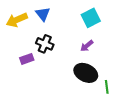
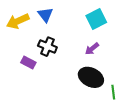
purple rectangle: (27, 59) -> (28, 62), turned 48

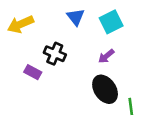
blue triangle: (45, 15) -> (76, 17), moved
black ellipse: (91, 77) -> (105, 89), turned 30

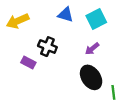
blue triangle: (76, 17) -> (66, 15), turned -35

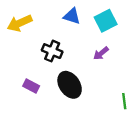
purple rectangle: (28, 63) -> (31, 86), moved
black ellipse: (91, 77) -> (70, 85), moved

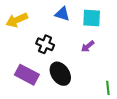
cyan square: (106, 21) -> (92, 18), turned 30
purple rectangle: (31, 86) -> (27, 75), size x1.6

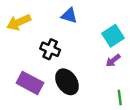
cyan square: (92, 18) -> (113, 36), moved, turned -36
purple arrow: (88, 46) -> (113, 60), moved

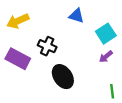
blue triangle: (69, 16) -> (76, 16), moved
purple rectangle: (30, 83) -> (18, 59), moved

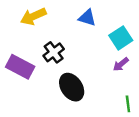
yellow arrow: (18, 21) -> (33, 16), moved
black cross: (47, 46) -> (54, 52), turned 30

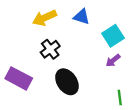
yellow arrow: (33, 16) -> (45, 18), moved
purple rectangle: (20, 67) -> (19, 78), moved

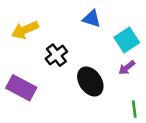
yellow arrow: (45, 18) -> (25, 30), moved
black ellipse: (67, 82) -> (90, 81), moved

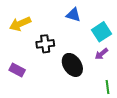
black cross: (56, 55) -> (45, 44), turned 30
purple rectangle: (21, 88) -> (17, 70), size x0.7

